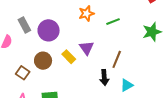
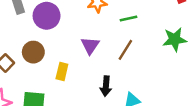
yellow rectangle: (69, 57) -> (62, 71), moved, turned 48
brown line: (117, 59) -> (125, 50), moved

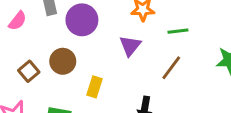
purple triangle: (90, 46) -> (130, 46), moved

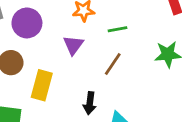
yellow rectangle: (95, 87) -> (42, 85), size x1.5

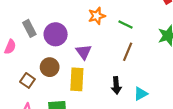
green line: (117, 29) -> (126, 25), turned 48
purple triangle: (73, 45) -> (84, 52), moved

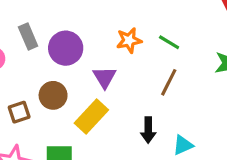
orange star: (97, 16) -> (129, 40), moved
yellow rectangle: (77, 79) -> (91, 117), turned 35
brown square: (27, 80) -> (19, 112), turned 32

